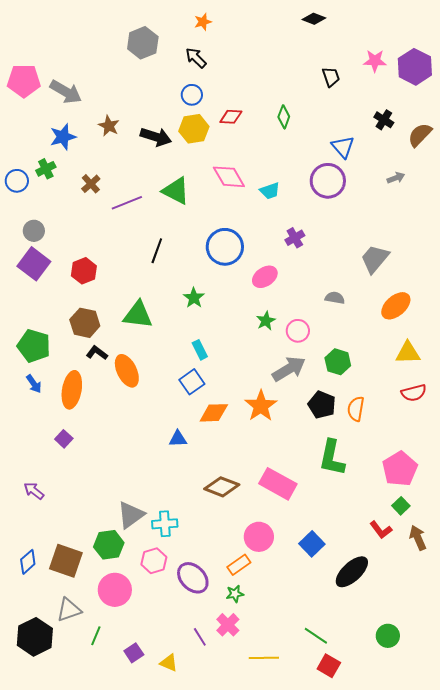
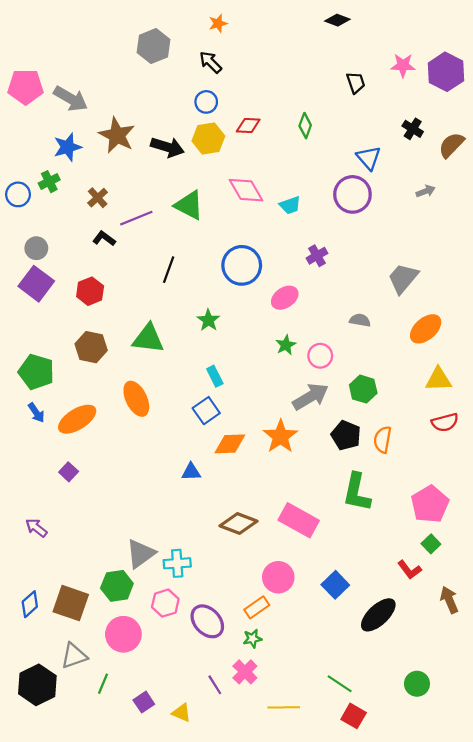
brown star: (109, 126) -> (117, 135), size x1.6
black L-shape: (97, 353) -> (104, 239), moved
orange ellipse: (72, 390) -> (77, 419), turned 48
brown arrow: (418, 538) -> (449, 600), moved

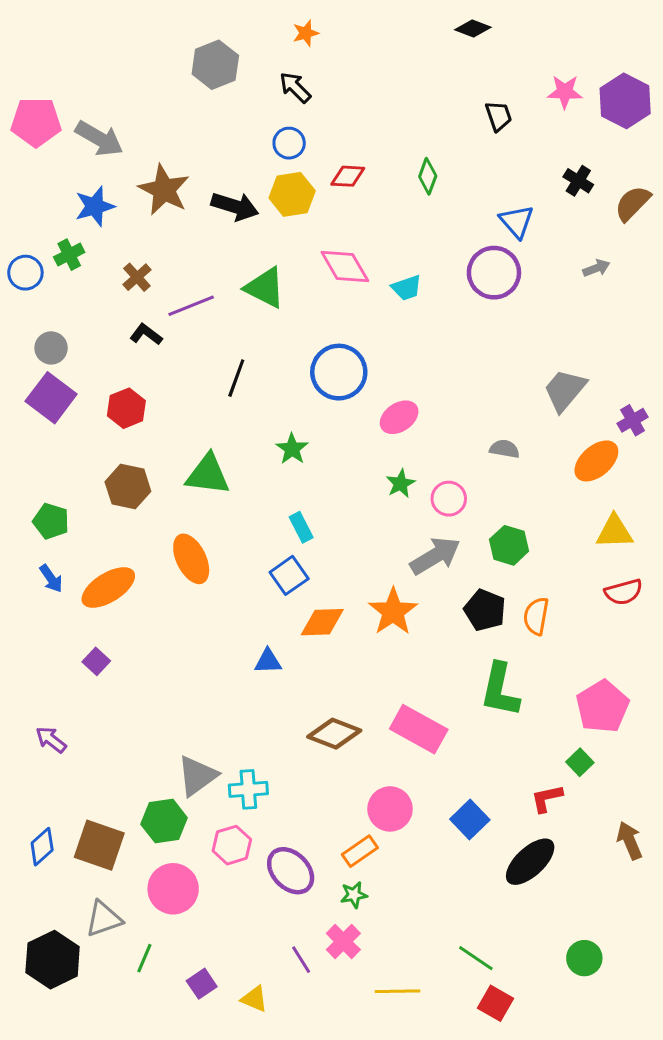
purple cross: (317, 256) -> (633, 420), moved
green pentagon: (36, 372) -> (51, 521), size x0.7
green square: (431, 544) -> (580, 762), moved
red L-shape: (409, 570) -> (547, 798), moved, turned 115

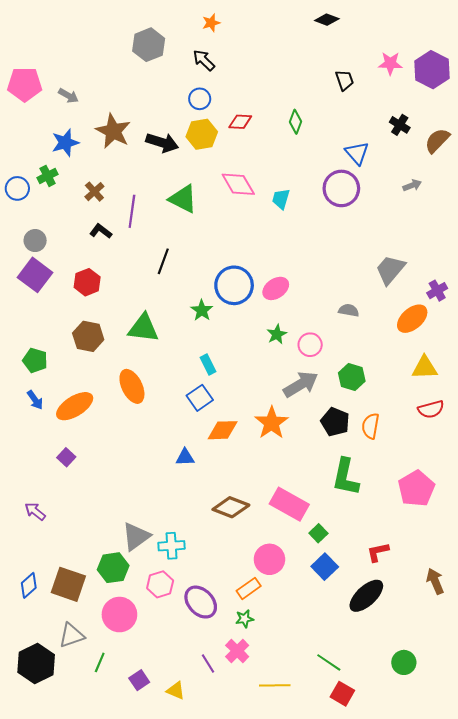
gray arrow: (99, 139) -> (68, 96), size x0.6
cyan trapezoid: (407, 288) -> (281, 199), turned 125
purple line: (191, 306) -> (132, 211), turned -60
blue circle: (339, 372) -> (234, 285), moved
green square: (580, 762) -> (318, 533), moved

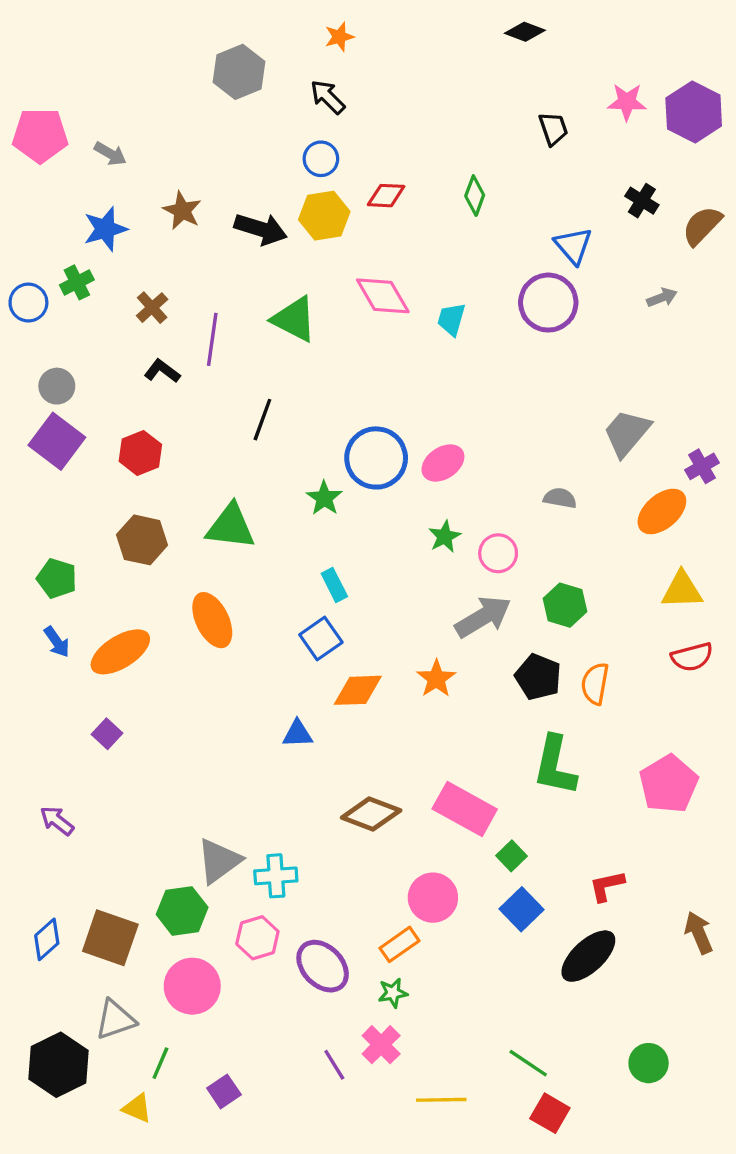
brown star: (113, 131) -> (182, 211), size x0.7
orange star: (272, 423) -> (436, 679), size x0.7
yellow triangle: (176, 691) -> (137, 1108), moved

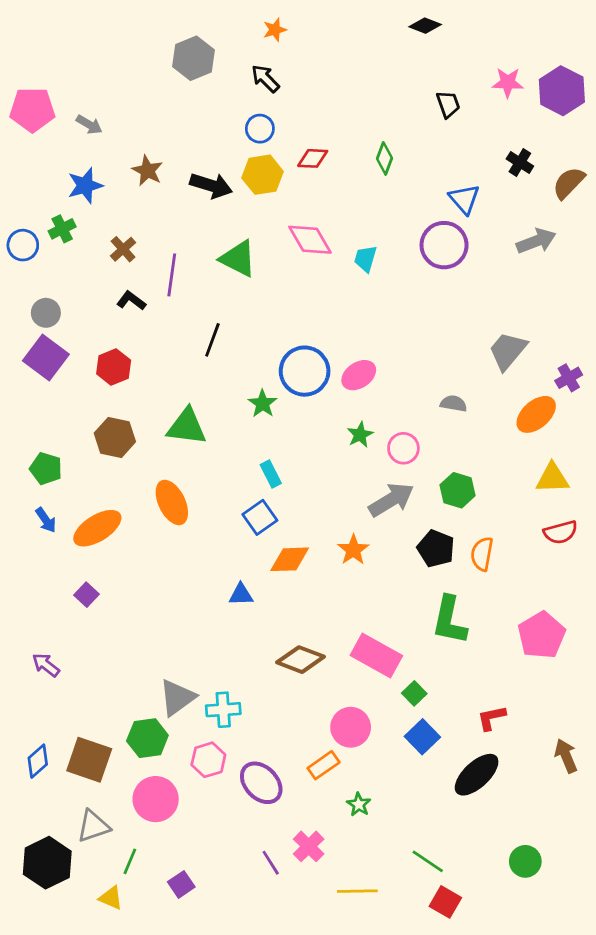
gray arrow: (662, 298) -> (536, 241), size x1.6
green star: (393, 993) -> (359, 804), moved, turned -30

